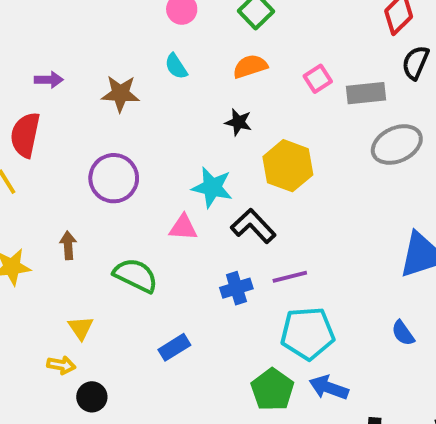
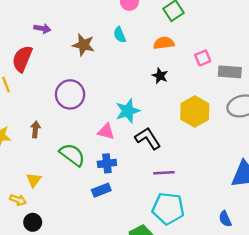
black star: (238, 122) -> (160, 76), moved
yellow hexagon: (288, 166) -> (195, 112), moved
cyan star: (212, 187) -> (128, 111), turned 30
blue cross: (236, 288) -> (107, 163), moved
blue rectangle: (174, 347) -> (101, 190), moved

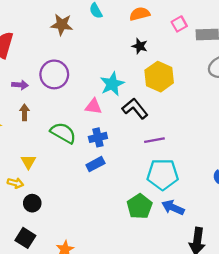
purple arrow: (42, 29) -> (20, 85), moved
yellow hexagon: (195, 112) -> (159, 77), moved

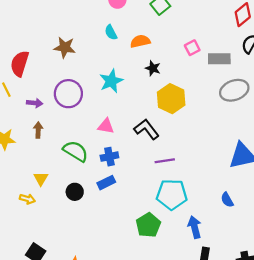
orange semicircle: (140, 14) -> (140, 41), moved
brown star: (62, 25) -> (65, 47), moved
cyan star: (112, 84) -> (111, 81), moved
black circle: (32, 203) -> (75, 192), moved
blue arrow: (173, 207) -> (195, 227), moved, turned 50

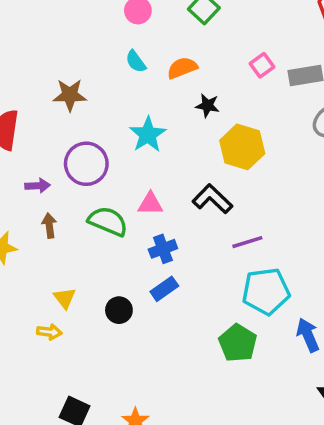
green semicircle: (76, 151) -> (108, 221), moved

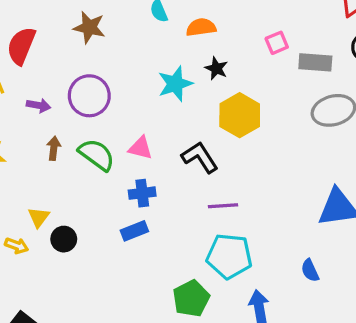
cyan star: (148, 135) -> (175, 84), moved
brown arrow: (49, 226) -> (54, 148), moved
black circle: (119, 310) -> (64, 239), moved

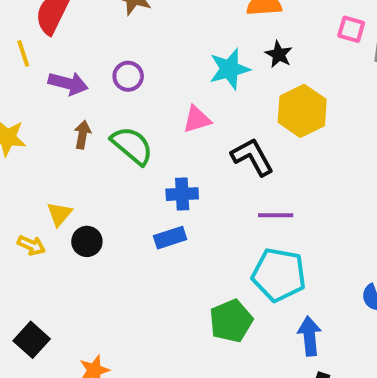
pink square: (277, 43) -> (351, 29), turned 35
purple circle: (89, 96) -> (128, 76), size x0.6
purple arrow: (39, 105) -> (68, 83), size x1.4
pink triangle: (140, 148) -> (197, 119), moved, turned -35

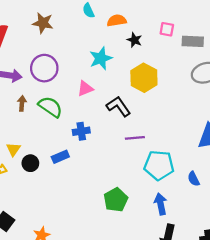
black star: (279, 54) -> (135, 40), moved
purple circle: (128, 76) -> (44, 68), size x1.6
blue rectangle: (170, 238) -> (60, 157), moved
cyan pentagon: (279, 275) -> (159, 165), moved

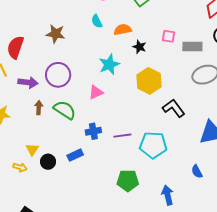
black L-shape: (119, 106) -> (174, 108), moved
purple line: (135, 138) -> (122, 136), moved
cyan pentagon: (159, 165) -> (153, 145), moved
green pentagon: (116, 200) -> (128, 181), moved, turned 30

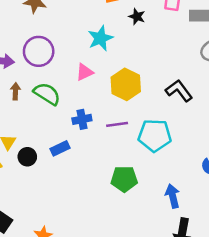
yellow hexagon: (149, 81) -> (126, 84), moved

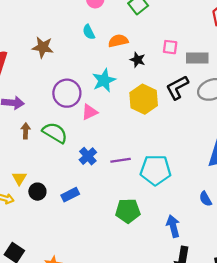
purple circle: (39, 51) -> (67, 93), moved
yellow hexagon: (126, 84) -> (144, 99), moved
black L-shape: (179, 91) -> (177, 88), moved, turned -80
blue cross: (82, 119) -> (88, 156), turned -30
blue rectangle: (60, 148) -> (70, 195), moved

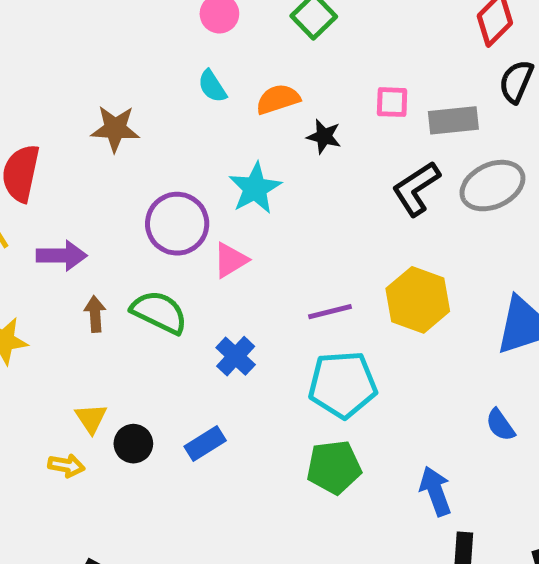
yellow hexagon: (144, 99) -> (418, 300), moved
purple line: (121, 160) -> (330, 312), moved
cyan pentagon: (156, 170) -> (343, 385), moved

